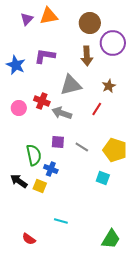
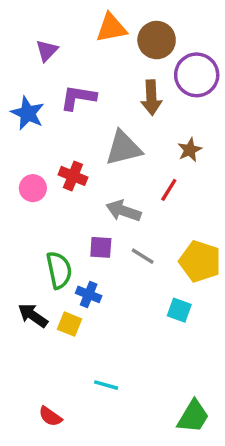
orange triangle: (49, 16) -> (111, 28), moved
purple triangle: (27, 19) -> (47, 50), moved
gray arrow: (62, 113) -> (123, 211), moved

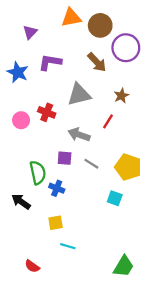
brown arrow: (151, 98) -> (97, 62), turned -40
yellow square: (69, 324) -> (56, 223), moved, turned -32

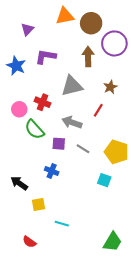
brown arrow: (97, 62) -> (88, 57), turned -138
green semicircle: (38, 173) -> (34, 130), moved, turned 150
yellow square: (56, 223) -> (38, 204), moved

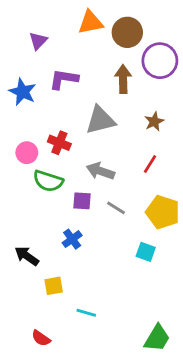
red line: (98, 110) -> (150, 164), moved
green semicircle: (34, 130) -> (48, 181), turned -30
blue cross: (52, 171) -> (72, 239), turned 32

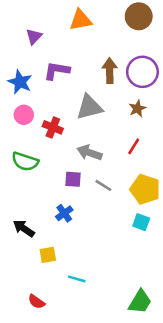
brown circle: (127, 32) -> (139, 16), moved
purple circle: (160, 61) -> (142, 72), moved
pink circle: (27, 153) -> (24, 115), moved
green semicircle: (48, 181) -> (25, 162), moved
cyan square: (146, 252) -> (141, 222), moved

